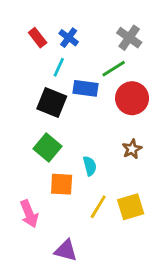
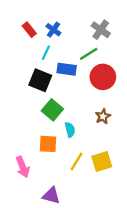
green square: (47, 148) -> (52, 110), moved

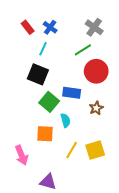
blue rectangle: (67, 69) -> (72, 93), moved

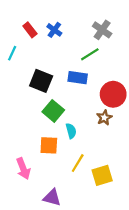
cyan line: (43, 49) -> (12, 53), moved
red circle: (96, 71) -> (113, 94), moved
blue rectangle: (72, 93) -> (78, 78), moved
yellow square: (95, 150) -> (102, 175), moved

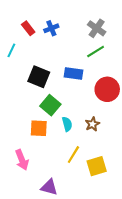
blue cross: (54, 30) -> (51, 28), turned 32
green line: (90, 54) -> (96, 51), moved
brown star: (104, 118) -> (92, 124), moved
orange square: (49, 145) -> (39, 128), moved

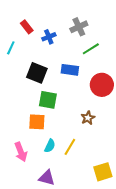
blue cross: (51, 28) -> (49, 37), moved
gray cross: (97, 28) -> (79, 27), moved, turned 30
green square: (50, 105) -> (48, 100), turned -30
cyan semicircle: (67, 124) -> (50, 146), moved, turned 40
yellow square: (97, 166) -> (103, 172), moved

